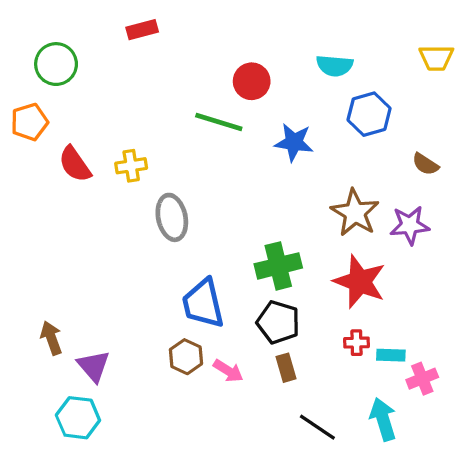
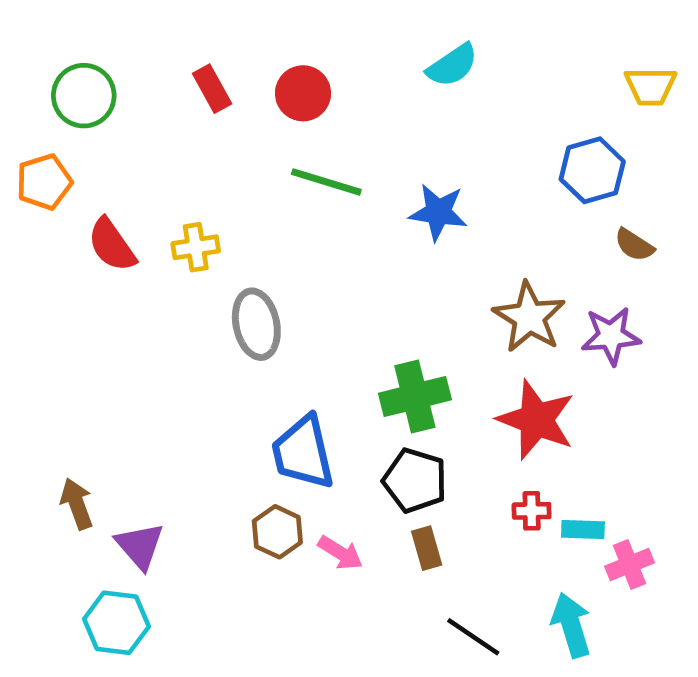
red rectangle: (142, 30) -> (212, 89), moved, turned 76
cyan semicircle: (335, 66) -> (452, 65), moved, turned -39
red circle: (252, 81) -> (303, 93), moved
blue hexagon: (369, 114) -> (592, 170), moved

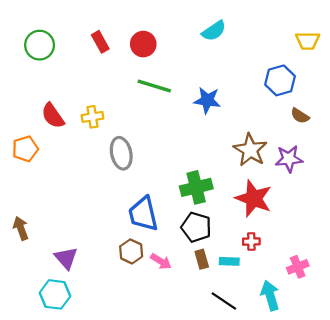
orange pentagon: (44, 182) -> (25, 149), moved
brown arrow: (77, 504) -> (21, 228), moved
cyan rectangle: (583, 529) -> (229, 261), moved

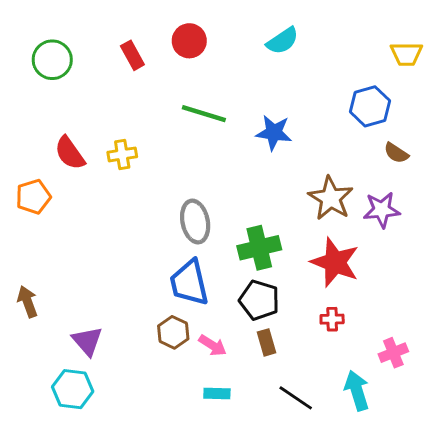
red circle: (143, 44) -> (189, 41), moved
gray ellipse: (121, 153) -> (195, 222), moved
cyan rectangle: (229, 261) -> (217, 393), moved

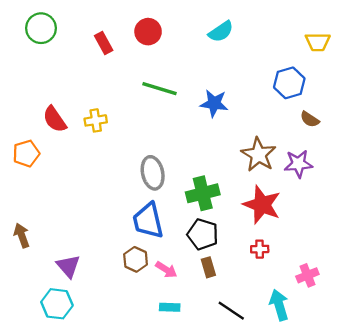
green circle: (52, 60) -> (41, 28), moved

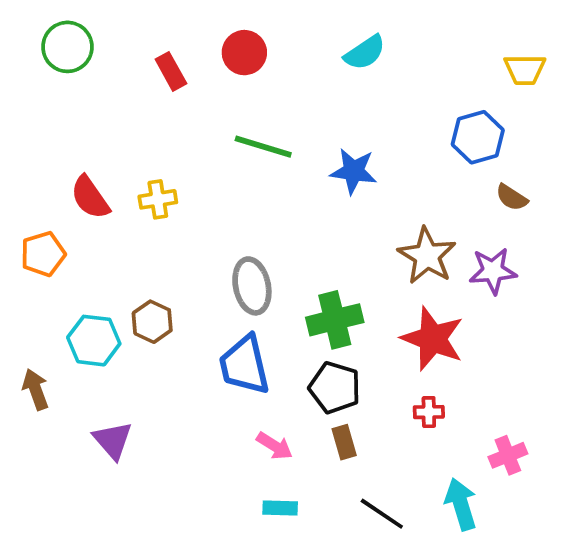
brown hexagon: (136, 259) -> (152, 322), moved
cyan hexagon: (57, 304) -> (94, 341), moved

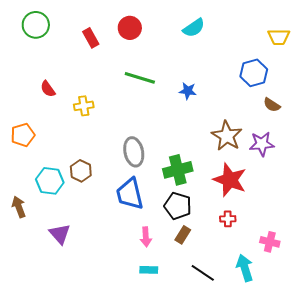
blue star: (354, 171) -> (188, 91), size x0.7
red semicircle: (90, 197) -> (48, 89), moved, size x0.7
brown rectangle: (344, 442) -> (183, 235), turned 48
pink arrow: (274, 446) -> (146, 237), turned 54
pink cross: (508, 455) -> (270, 242), turned 36

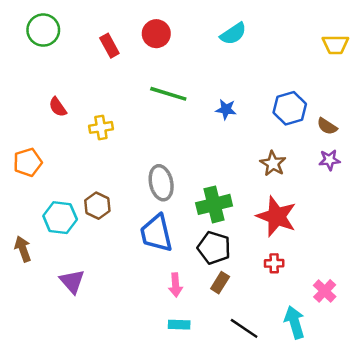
blue hexagon: (254, 73) -> (290, 108), moved
brown star: (227, 136) -> (273, 164), size x0.7
purple star: (262, 144) -> (329, 160), moved, size x0.7
pink cross: (270, 242) -> (325, 291), turned 30

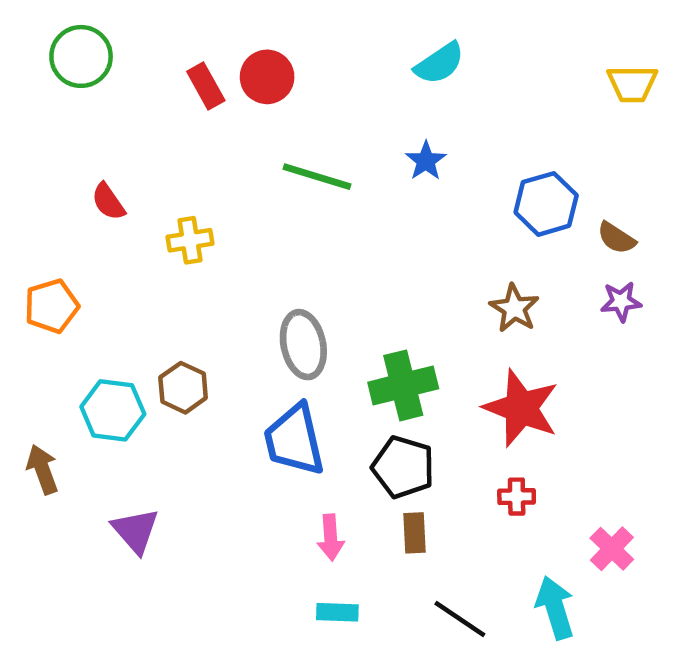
red circle: (156, 34) -> (267, 77), moved
blue star: (226, 109) -> (426, 161), moved, turned 30
brown rectangle: (220, 283) -> (414, 533), turned -35

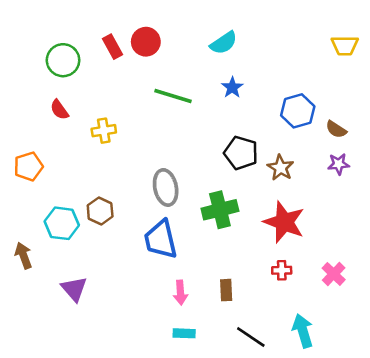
green circle: (81, 56) -> (63, 60), moved
cyan semicircle: (439, 63) -> (224, 43), moved
black pentagon: (403, 467) -> (241, 153), moved
pink cross: (612, 549) -> (334, 274), moved

